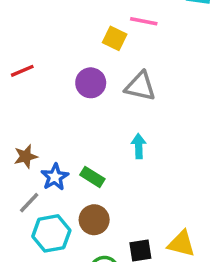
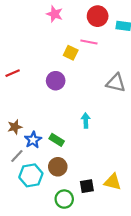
gray triangle: (140, 86) -> (116, 83), moved

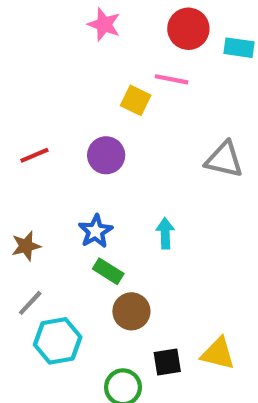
red line: (13, 73) -> (34, 155), moved
blue star: (33, 140) -> (96, 231), moved
brown circle: (58, 167) -> (131, 311), moved

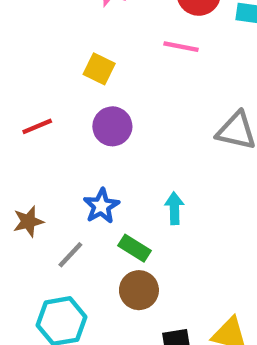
yellow square: (136, 100) -> (99, 69), moved
green rectangle: (108, 271) -> (135, 248), moved
gray line: (30, 303) -> (70, 255), moved

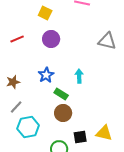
gray line: (70, 255) -> (16, 107), moved

